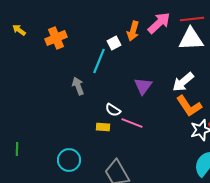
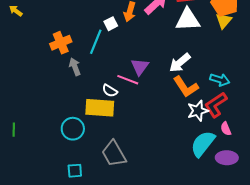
orange cross: (56, 38) -> (61, 43), moved
pink line: (132, 123) -> (128, 80), moved
yellow rectangle: (103, 127) -> (100, 108), size x2.0
cyan circle: (69, 160) -> (73, 129), moved

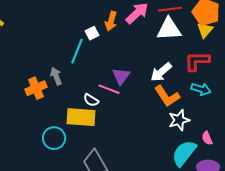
orange cross: (61, 43) -> (36, 88), moved
red L-shape: (216, 105) -> (197, 61), moved, turned 32

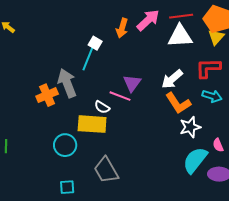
white square: (92, 33) -> (95, 43), moved, turned -32
gray arrow: (56, 76) -> (67, 83), size x1.6

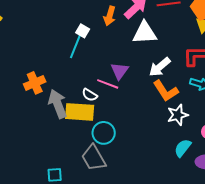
white triangle: (180, 36) -> (145, 33), moved
gray arrow: (67, 83) -> (58, 104), moved
cyan circle: (65, 145) -> (104, 133), moved
cyan semicircle: (195, 160) -> (183, 148), size x0.7

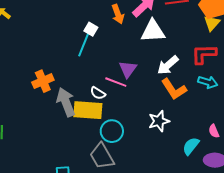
orange arrow: (110, 16) -> (118, 14), turned -36
white star: (178, 115) -> (159, 121), moved

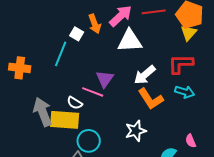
white square: (91, 29) -> (77, 34), moved
orange cross: (43, 81) -> (20, 68), moved, turned 30

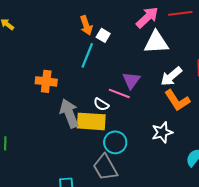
orange arrow: (95, 24) -> (86, 25), moved
orange cross: (20, 68) -> (46, 81), moved

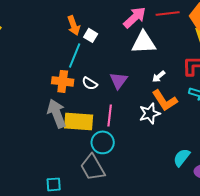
white arrow: (171, 76) -> (159, 76), size x0.6
orange cross: (46, 81) -> (63, 81), moved
pink line: (119, 93) -> (110, 115), moved, turned 75
white semicircle: (101, 104) -> (90, 83), moved
white star: (162, 132) -> (150, 113), moved

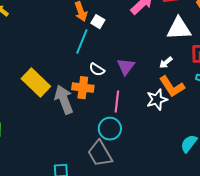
white triangle: (144, 42) -> (179, 29), moved
orange cross: (63, 81) -> (83, 88), moved
yellow rectangle: (79, 121) -> (36, 83), moved, turned 40

